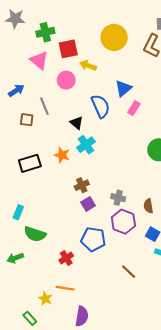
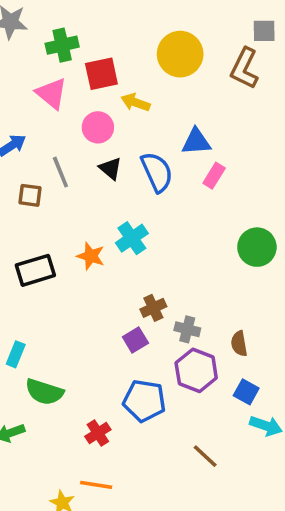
blue triangle: (123, 88) -> (196, 142), turned 36
black triangle: (77, 123) -> (110, 168), moved
brown cross: (82, 185) -> (153, 308), moved

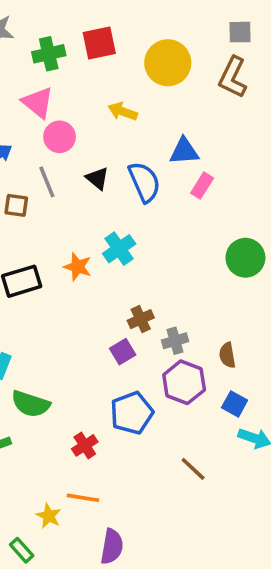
gray square: (264, 31) -> (240, 32), moved
red square: (101, 74) -> (99, 43), moved
pink circle: (98, 127) -> (60, 137), moved
gray cross: (187, 329) -> (175, 341), turned -30
blue pentagon: (144, 401) -> (132, 413), turned -30

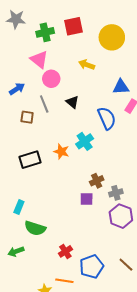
blue semicircle: (144, 182) -> (107, 118), moved
purple square: (123, 352) -> (87, 199), turned 32
blue pentagon: (132, 413) -> (92, 267), moved

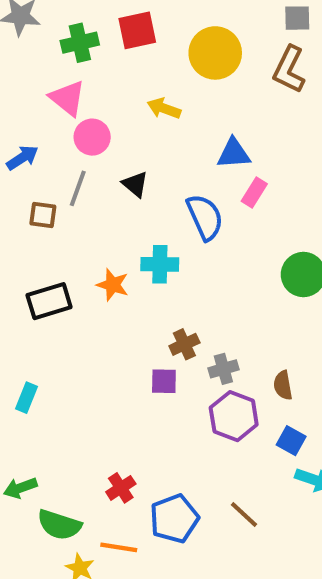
gray line: (44, 104) -> (78, 188), turned 42
cyan cross: (85, 141) -> (160, 264), turned 36
green semicircle: (35, 228) -> (59, 525), moved

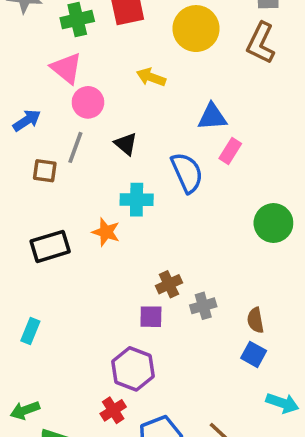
cyan cross: (160, 264) -> (137, 200), moved
purple hexagon: (234, 416) -> (133, 369), moved
blue square: (291, 441) -> (254, 354), moved

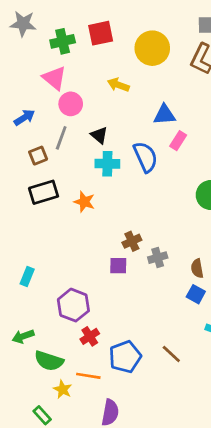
brown square: (45, 171) -> (38, 156), turned -30
cyan cross: (137, 200) -> (107, 164), moved
black rectangle: (50, 246) -> (44, 192), moved
purple hexagon: (133, 369) -> (73, 305), moved

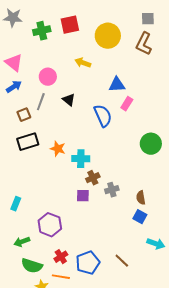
pink triangle: (54, 78) -> (14, 63), moved
cyan cross: (107, 164) -> (81, 159), moved
green arrow: (23, 336) -> (22, 242), moved
red cross: (90, 336) -> (61, 257), moved

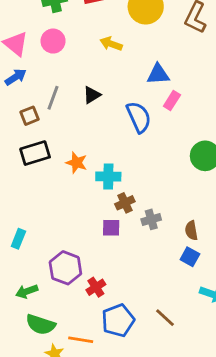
pink circle: (48, 77) -> (53, 41), moved
black triangle: (69, 100) -> (92, 95), turned 48
red cross: (61, 257) -> (96, 287), moved

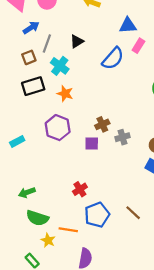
blue arrow: (16, 77) -> (31, 28), moved
blue semicircle: (139, 117) -> (113, 58), turned 65
cyan cross: (108, 177) -> (60, 66), moved, turned 36
cyan rectangle: (18, 239) -> (17, 141), moved, turned 40
purple hexagon: (65, 268) -> (58, 128), moved

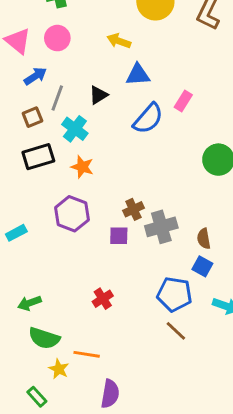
blue triangle: (128, 25) -> (138, 75), moved
gray cross: (122, 137) -> (161, 227), size x1.5
blue pentagon: (97, 215) -> (174, 294), moved, turned 30

